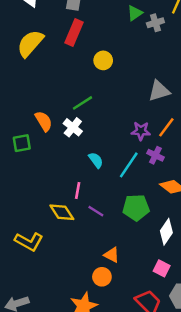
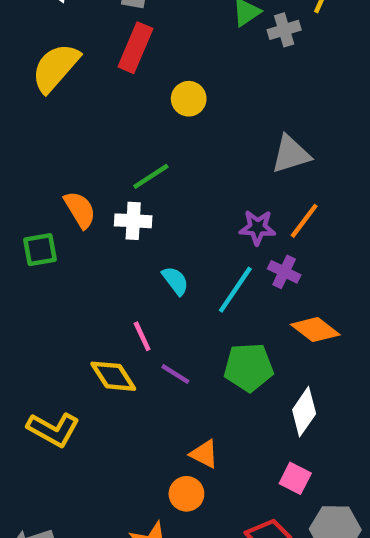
white cross: (73, 127) -> (133, 221), turned -36
pink line: (78, 190) -> (142, 336), turned -35

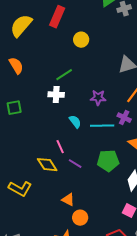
orange semicircle: (80, 210) -> (16, 66), moved
purple star: (257, 227) -> (98, 98), moved
cyan line: (235, 290) -> (102, 126), turned 55
orange triangle: (204, 454) -> (68, 200), moved

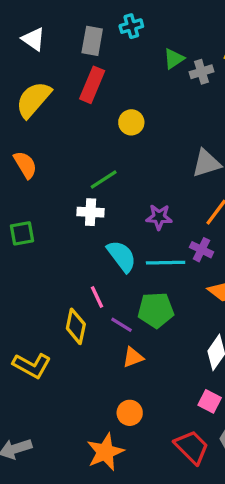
cyan semicircle: (75, 122) -> (122, 256), size x1.5
green pentagon: (108, 161) -> (156, 310), moved
yellow diamond: (47, 165) -> (76, 326), turned 45
orange triangle: (68, 200) -> (133, 357), moved, turned -48

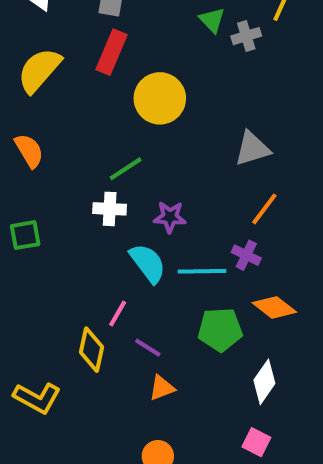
green triangle: (174, 59) -> (212, 20), turned -40
yellow circle: (131, 122) -> (160, 98), size x1.6
purple star: (159, 217) -> (170, 217), moved
pink line: (97, 297) -> (118, 313), turned 55
green pentagon: (156, 310) -> (220, 330), moved

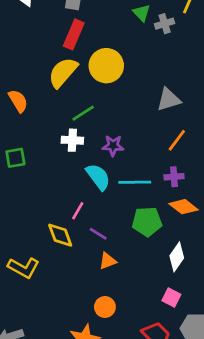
yellow semicircle: (39, 70) -> (63, 72), moved
purple cross: (246, 255) -> (174, 177), moved, turned -30
yellow diamond: (91, 350) -> (60, 235), turned -32

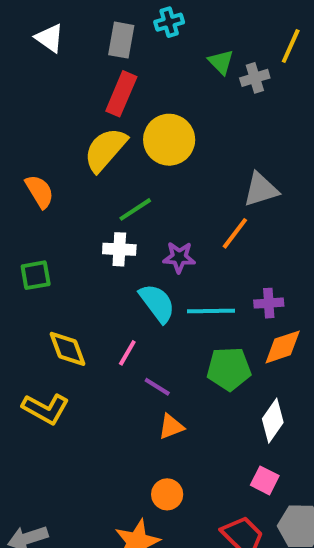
orange line: (177, 140) -> (235, 233), moved
orange diamond: (184, 207) -> (283, 347), turned -56
yellow diamond: (60, 235) -> (67, 349), moved
yellow L-shape: (24, 268) -> (46, 409), moved

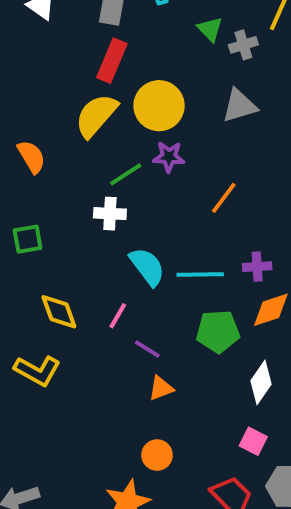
gray triangle: (261, 189) -> (239, 106), moved
purple star: (179, 257) -> (169, 157), moved

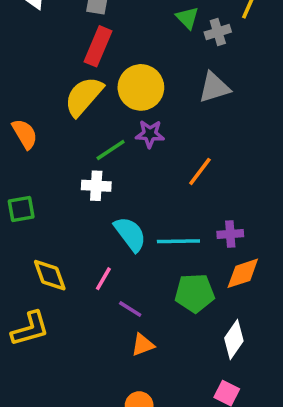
yellow L-shape: (37, 371) -> (30, 329), turned -45

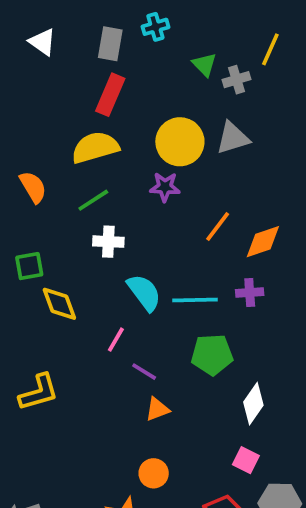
yellow circle: (141, 87) -> (180, 142), moved
yellow semicircle: (84, 96) -> (95, 147), turned 33
green line: (111, 150) -> (93, 200), moved
orange diamond: (243, 273) -> (263, 242), moved
yellow diamond: (50, 275) -> (59, 304), moved

